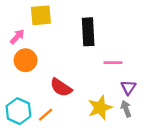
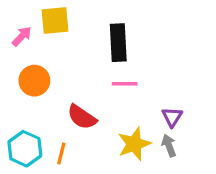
pink arrow: (17, 37) -> (22, 36), moved
pink line: (113, 63) -> (125, 84), moved
orange line: (46, 115) -> (61, 153), turned -35

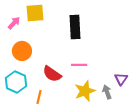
pink line: (125, 84) -> (79, 65), moved
purple triangle: (172, 117) -> (121, 79), moved
cyan hexagon: (25, 149) -> (16, 82), moved

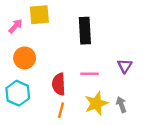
red semicircle: (52, 74) -> (59, 84), turned 54
purple triangle: (121, 79) -> (125, 66), moved
orange line: (39, 97) -> (61, 110), moved

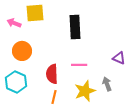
pink arrow: (16, 26) -> (14, 23), turned -112
purple triangle: (125, 66) -> (119, 58), moved, turned -40
gray arrow: (121, 105) -> (107, 84), moved

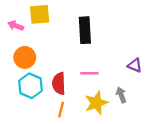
cyan hexagon: (16, 82) -> (30, 86), moved

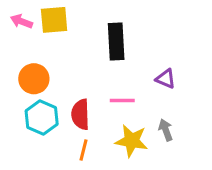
pink arrow: (16, 26) -> (21, 21), moved
purple triangle: (135, 65) -> (166, 79), moved
yellow star: (96, 103) -> (132, 141), turned 30

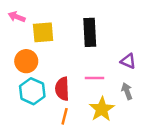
yellow square: (54, 20) -> (43, 32), moved
gray arrow: (166, 130) -> (127, 91), moved
yellow star: (132, 141) -> (102, 109), turned 30

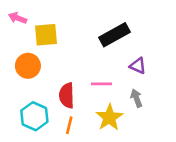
black rectangle: (90, 32) -> (114, 35), moved, turned 64
cyan hexagon: (32, 91) -> (34, 116), moved

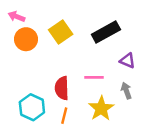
yellow square: (46, 35) -> (61, 32), moved, turned -30
orange circle: (28, 66) -> (26, 39), moved

